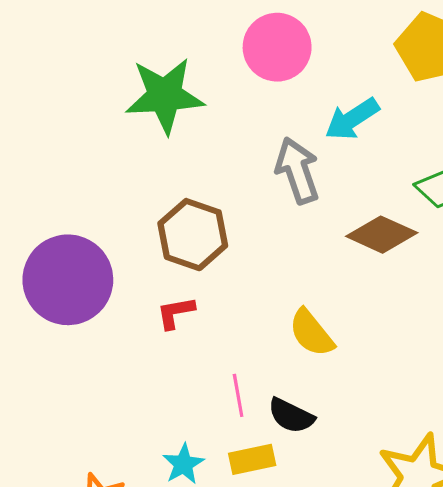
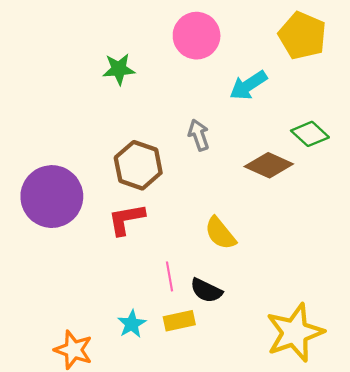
green star: (165, 96) -> (119, 69), size x0.6
gray arrow: (297, 171) -> (199, 135), moved, size x0.7
red L-shape: (176, 313) -> (126, 219), size x1.4

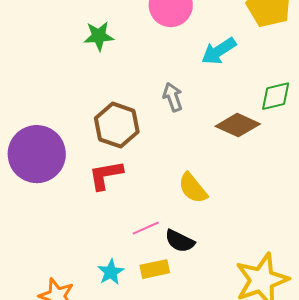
green diamond: (310, 134) -> (276, 96), turned -56
pink line: (170, 276) -> (146, 228), turned 76

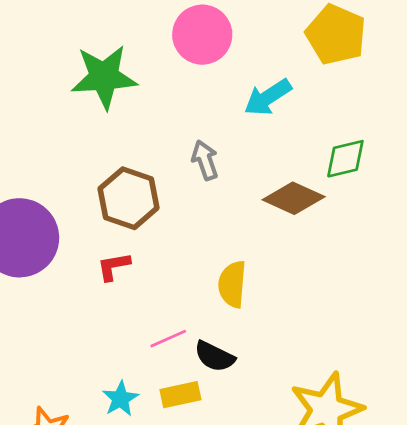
green star: (99, 36) -> (104, 77), size x1.6
red L-shape: (106, 175) -> (114, 266), size x0.7
yellow semicircle: (193, 188) -> (232, 284), turned 44

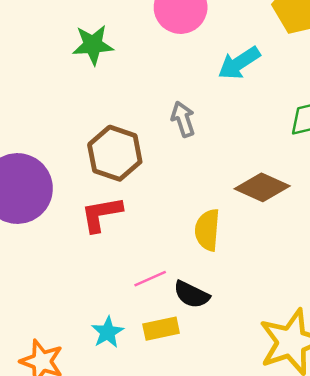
green star: (104, 77) -> (93, 45), size x0.7
brown diamond: (294, 198) -> (262, 187), moved
red L-shape: (114, 266) -> (101, 214), size x1.4

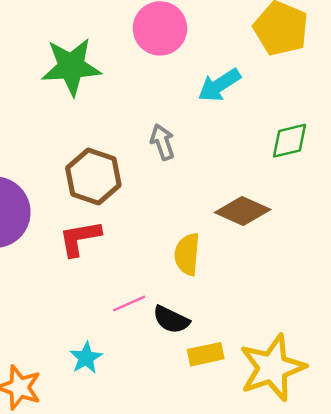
green star: (93, 45) -> (71, 67), size x1.4
yellow rectangle: (161, 329) -> (206, 354), moved

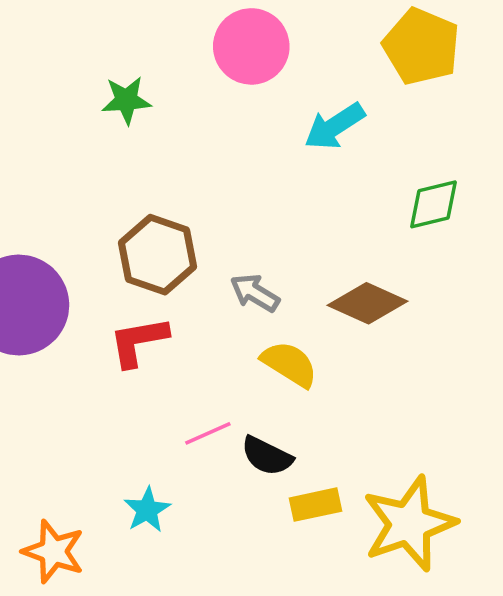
green star: (71, 67) -> (126, 100), size x0.6
gray arrow: (162, 142) -> (255, 293), moved, turned -40
yellow semicircle: (187, 254) -> (289, 364), turned 117

